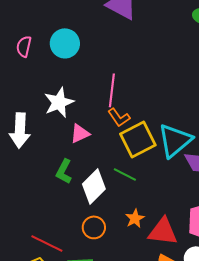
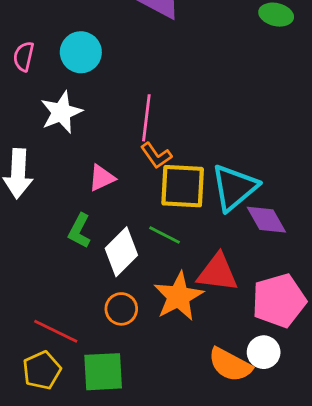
white star: (59, 102) -> (61, 112), moved
yellow square: (138, 139) -> (183, 186), turned 30
orange star: (135, 218) -> (178, 296), size x1.8
red triangle: (163, 231) -> (218, 273), moved

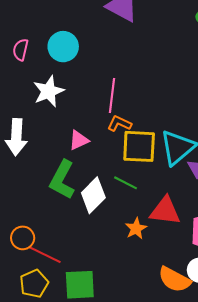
orange L-shape: (156, 155) -> (119, 124), turned 150
green L-shape: (79, 231) -> (62, 180), size x1.5
orange star: (178, 296) -> (136, 229), size x0.6
orange circle: (121, 309) -> (23, 238), moved

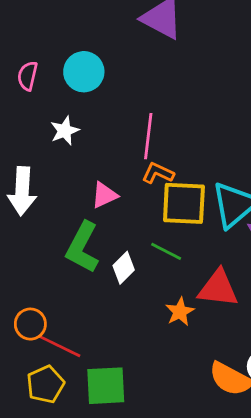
white star: (49, 91) -> (65, 131), size x0.7
white diamond: (93, 195) -> (124, 268), size x0.7

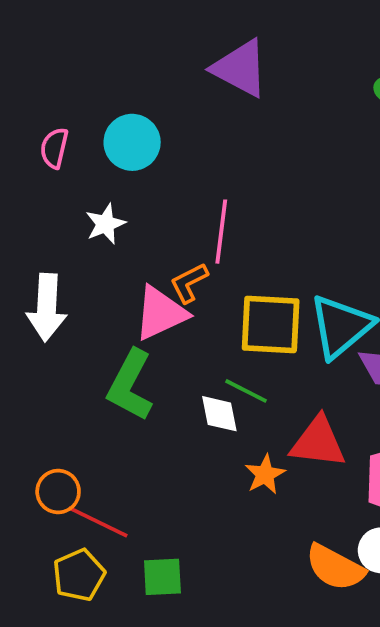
orange L-shape: (158, 173) -> (189, 283), moved, turned -52
pink triangle: (104, 195) -> (161, 313), size x1.5
white diamond: (124, 268) -> (219, 414), moved, turned -56
green square: (106, 386) -> (162, 577), size x0.7

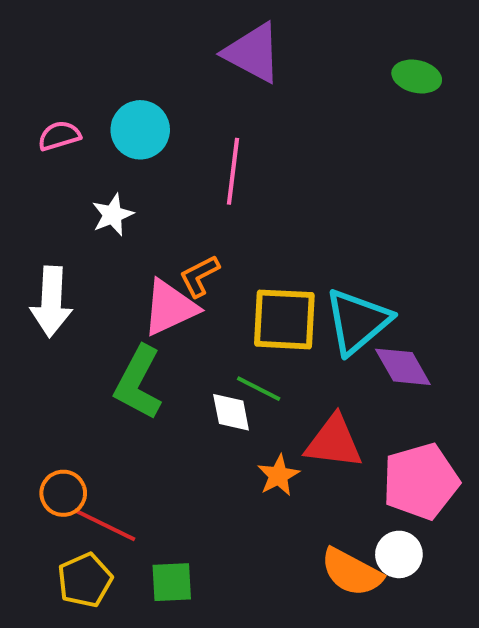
pink semicircle: (54, 148) -> (59, 136), turned 60
pink line: (221, 232) -> (233, 171), moved

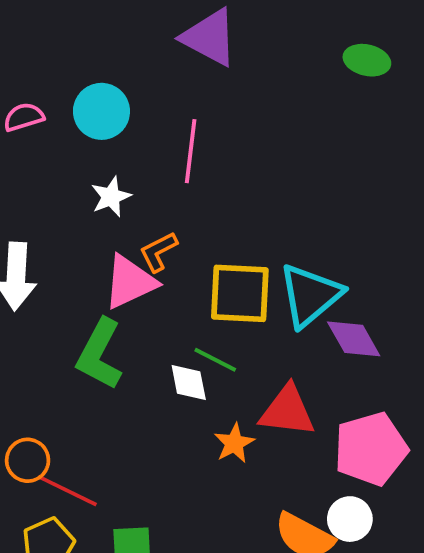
white star: (113, 215) -> (111, 197), moved

